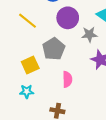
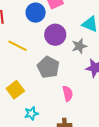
yellow square: (30, 65) -> (15, 90), moved

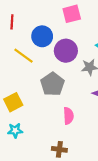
blue circle: (36, 13) -> (42, 36), moved
cyan star: (31, 113) -> (15, 130), moved

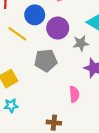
gray pentagon: (52, 84) -> (46, 60), turned 30
pink semicircle: (68, 116) -> (74, 94), moved

